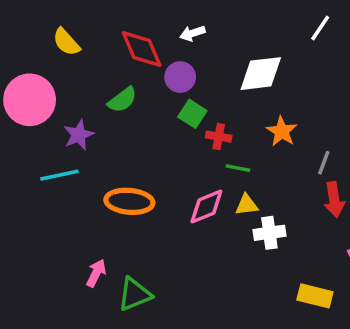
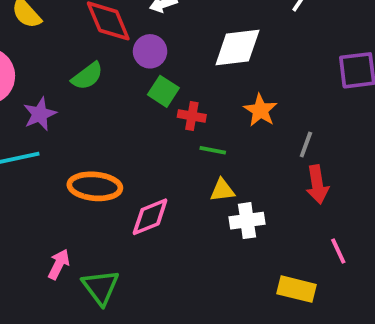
pink diamond: (206, 207) -> (150, 217), moved
green triangle: (135, 294) -> (101, 287), turned -45

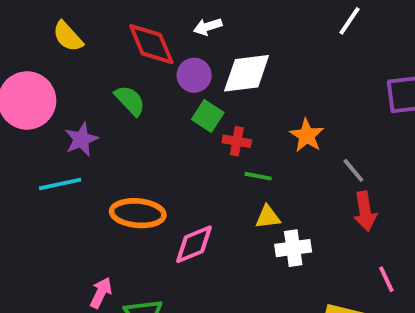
white diamond: (237, 48) -> (247, 73), moved
green semicircle: (87, 76) -> (130, 100), turned -96
gray line: (306, 145) -> (353, 170), turned -60

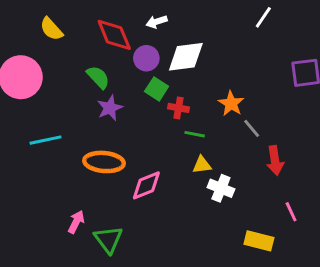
purple star: (81, 139) -> (110, 108), moved
gray line: (353, 170) -> (252, 128), moved
white cross: (293, 248) -> (221, 188), turned 30

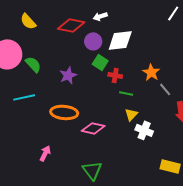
red diamond: (114, 35) -> (71, 25), turned -56
green semicircle: (98, 77) -> (33, 64), moved
yellow triangle: (202, 165) -> (131, 114), turned -40
pink diamond: (146, 185) -> (93, 128), turned 35
green triangle: (108, 239) -> (92, 170), moved

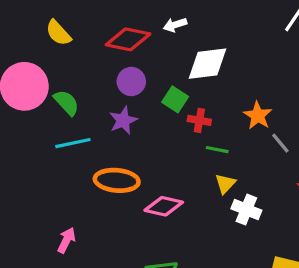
purple circle: (93, 41) -> (131, 81), moved
cyan line: (24, 97) -> (73, 143), moved
pink arrow: (45, 153) -> (66, 240), moved

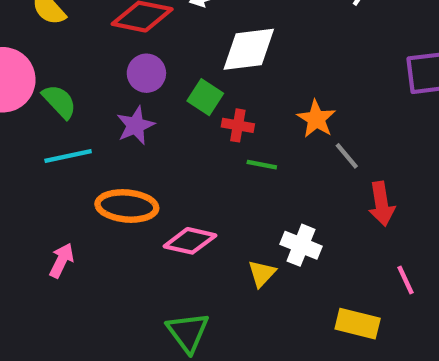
yellow triangle: (225, 184) -> (262, 273), moved
pink arrow: (66, 240) -> (62, 260), moved

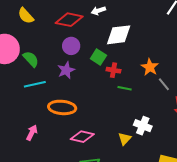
pink diamond: (190, 241) -> (82, 137), moved

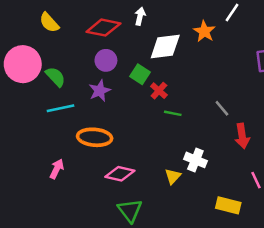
white arrow: (98, 11) -> (140, 16), turned 120
orange star: (150, 67) -> (204, 31), moved
red cross: (114, 70) -> (159, 91), turned 32

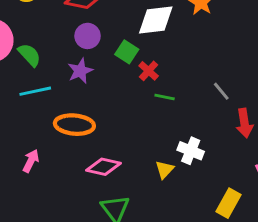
yellow rectangle: (228, 205) -> (228, 203), turned -75

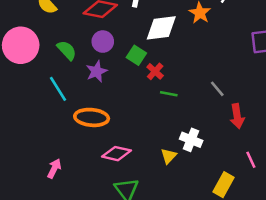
green semicircle: (29, 55) -> (67, 50), moved
cyan line: (35, 91) -> (58, 89), turned 70
pink arrow: (31, 161) -> (54, 168), moved

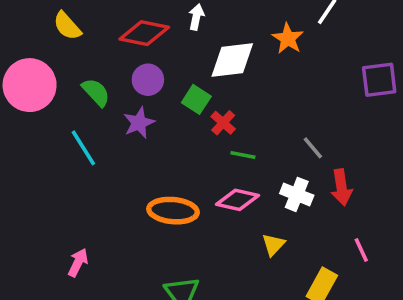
orange ellipse: (92, 117) -> (173, 211), moved
white cross: (191, 140) -> (297, 194), moved
pink diamond: (116, 154) -> (238, 200), moved
yellow triangle: (169, 156) -> (273, 245), moved

